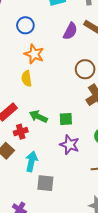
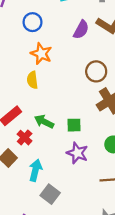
red cross: (21, 132) -> (25, 138), turned -32
gray square: (45, 183) -> (50, 194), turned 30

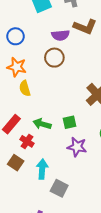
purple semicircle: (81, 30) -> (61, 35), turned 66
orange star: (41, 54) -> (17, 67), moved
brown circle: (96, 71) -> (54, 58), moved

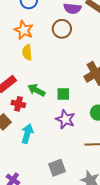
red cross: (27, 141) -> (18, 104), turned -32
gray square: (59, 188) -> (57, 168), moved, turned 30

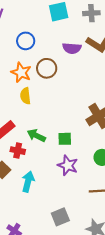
brown circle: (62, 29) -> (47, 68), moved

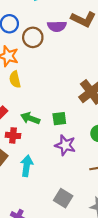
brown circle: (47, 68) -> (33, 37), moved
gray square: (60, 217) -> (63, 198), turned -30

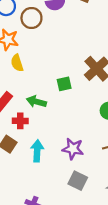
green square: (59, 119) -> (64, 84), moved
purple star: (65, 145) -> (73, 149), moved

